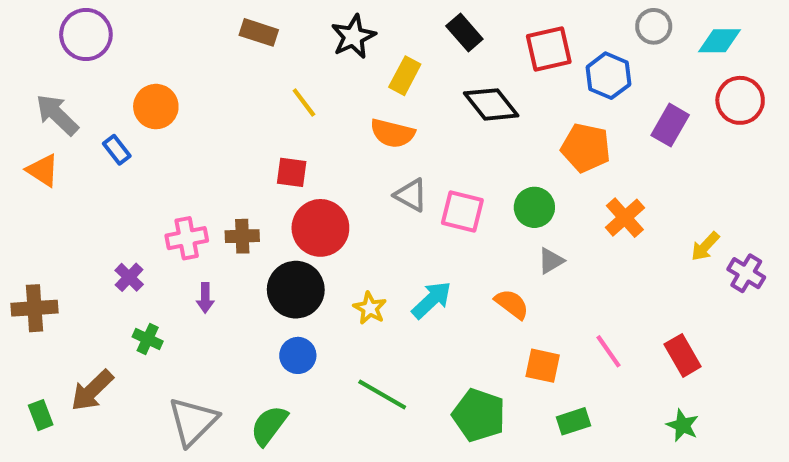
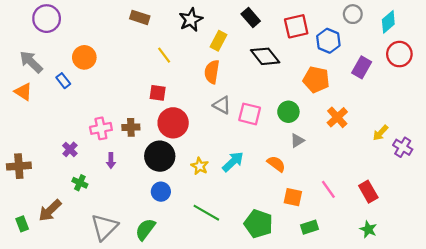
cyan diamond: (720, 41) -> (388, 22), turned -40
orange semicircle: (392, 133) -> (212, 72), turned 85

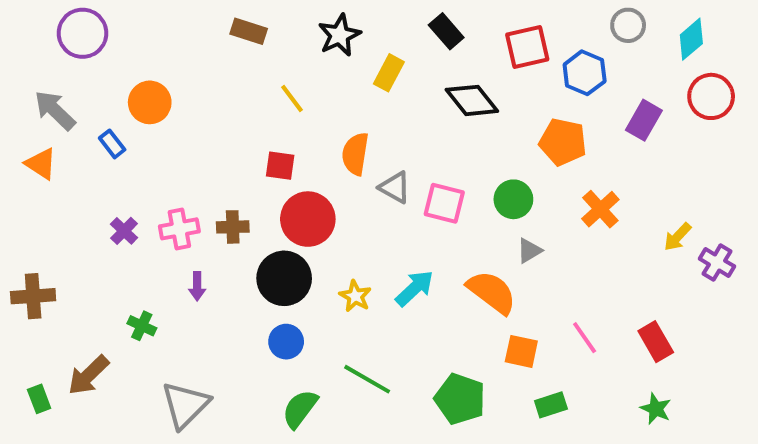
orange semicircle: (212, 72) -> (355, 154), moved
purple cross: (70, 149) -> (124, 231), moved
orange semicircle: (276, 164) -> (492, 292), size x1.5
green semicircle: (145, 229) -> (300, 409), moved

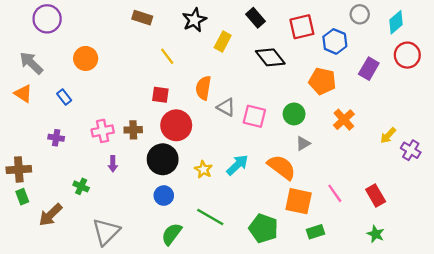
blue rectangle: (112, 144) -> (64, 97), moved
purple cross: (124, 231) -> (56, 138), moved, turned -35
orange square: (521, 351) -> (299, 201), size x1.4
green rectangle: (39, 399) -> (22, 197), moved

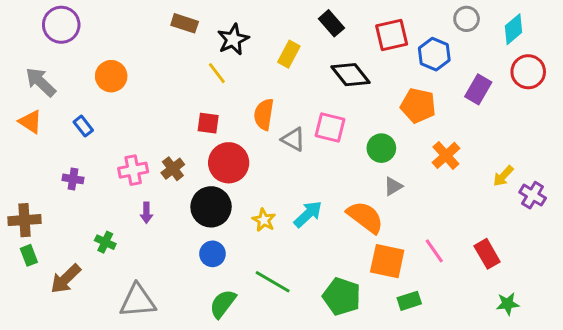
black star: (194, 20) -> (233, 39), moved
pink square: (254, 116) -> (330, 128), moved
brown cross: (133, 130) -> (173, 169), turned -36
gray triangle: (106, 232) -> (138, 301), turned 40
green star: (376, 234) -> (508, 304), moved, turned -30

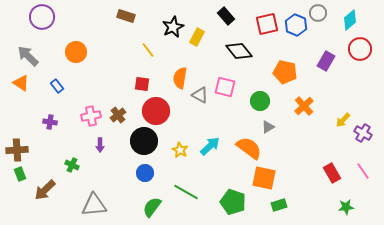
black star: (233, 39) -> (173, 27), moved
blue hexagon: (434, 54) -> (296, 25), moved
pink line: (434, 251) -> (363, 171), moved

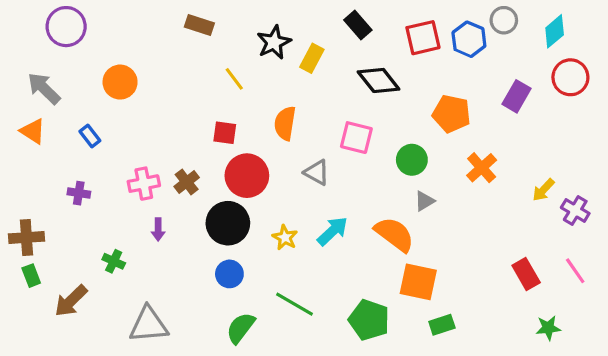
gray triangle: (200, 95) -> (317, 172), moved

